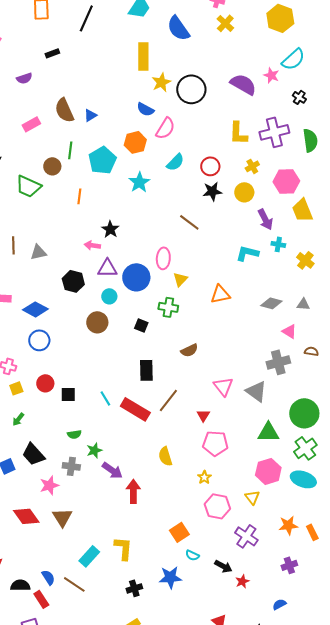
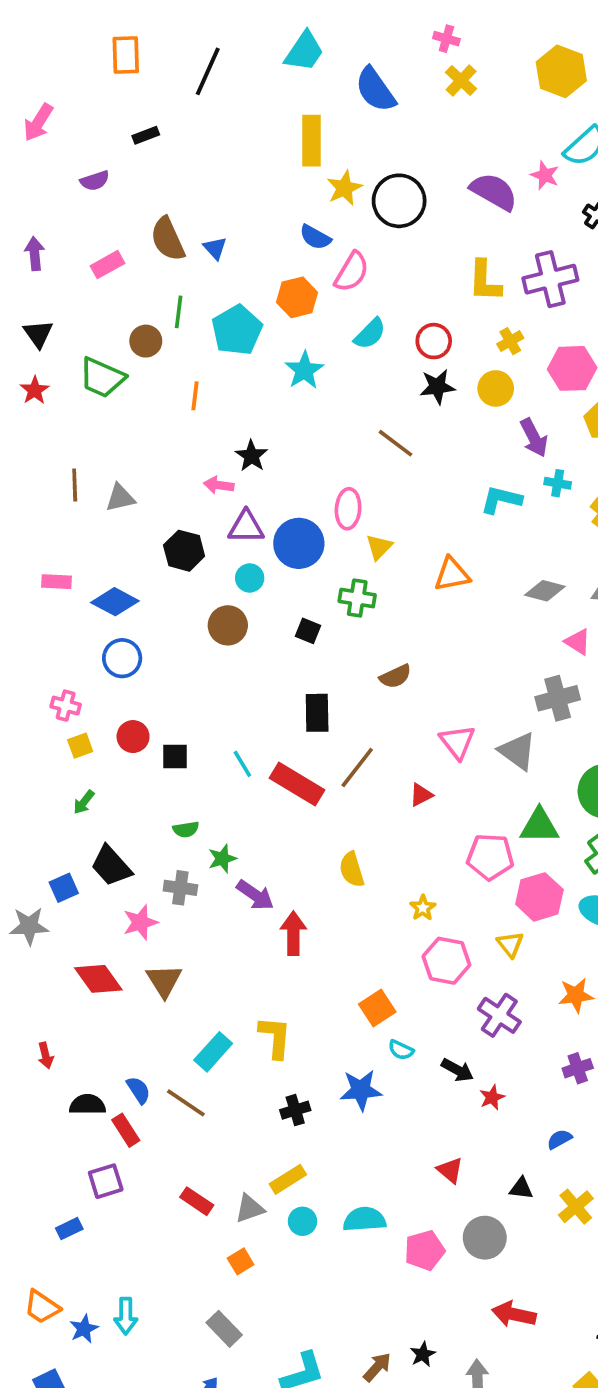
blue triangle: (90, 115) -> (215, 248), turned -40
red triangle: (203, 415) -> (421, 795), turned 32
pink pentagon: (215, 443) -> (490, 857), moved

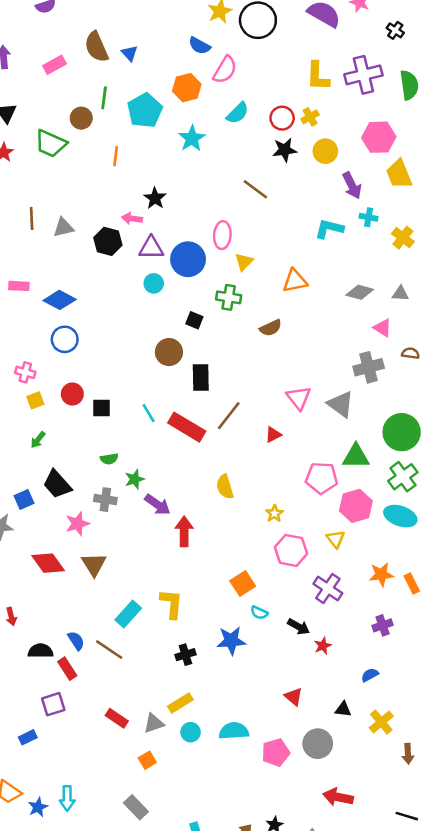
yellow cross: (510, 341) -> (310, 117), moved
black hexagon: (184, 551) -> (108, 241), moved
brown circle: (228, 625) -> (169, 352), moved
brown semicircle: (395, 676) -> (271, 328), moved

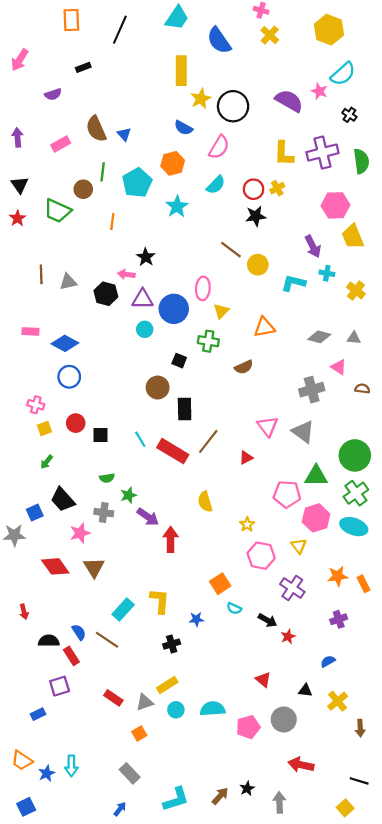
pink semicircle: (225, 70) -> (219, 147), moved
yellow circle: (325, 151) -> (258, 265), moved
gray cross: (369, 367) -> (312, 390), moved
blue star: (231, 641) -> (196, 619), moved, size x0.6

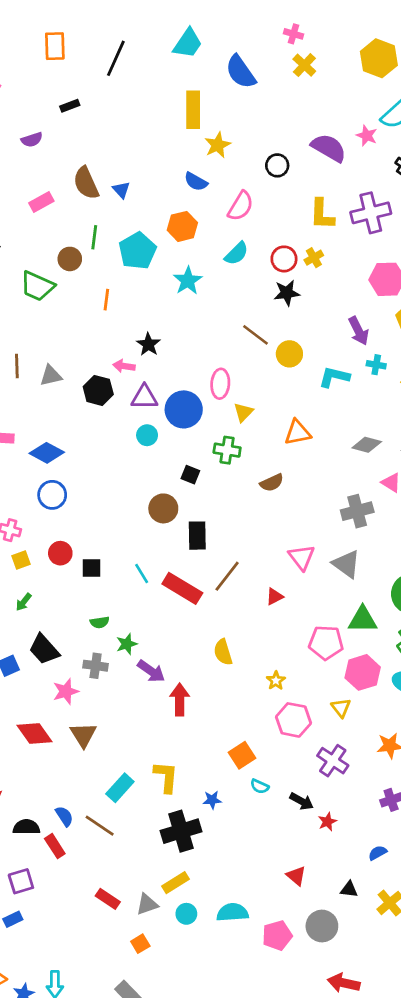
black circle: (233, 106) -> (277, 165), moved, size x0.6
black cross: (172, 644) -> (181, 831), size x1.8
purple square: (60, 686) -> (21, 881), moved

